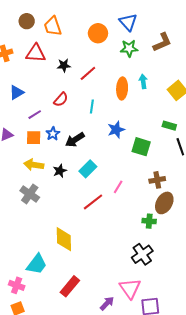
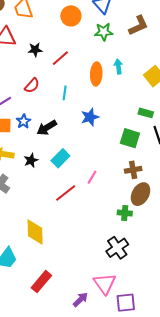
green square: (141, 147) -> (130, 138), moved

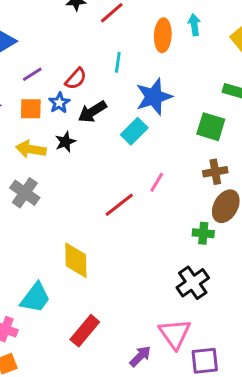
red semicircle: (32, 86) -> (76, 79), moved
blue star: (90, 117) -> (154, 97), size x1.4
cyan rectangle: (60, 158) -> (134, 131), moved
black star: (31, 160) -> (65, 142), moved

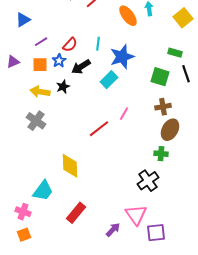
orange ellipse: (163, 35) -> (128, 16), turned -40
cyan line: (118, 62) -> (98, 44), moved
green cross: (203, 233) -> (161, 154), moved

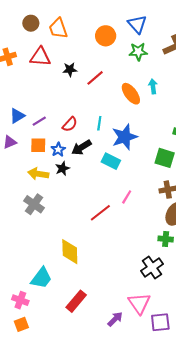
blue triangle: (23, 20) -> (17, 116), moved
blue star: (59, 61) -> (58, 150), moved
cyan rectangle: (109, 80) -> (111, 161), turned 72

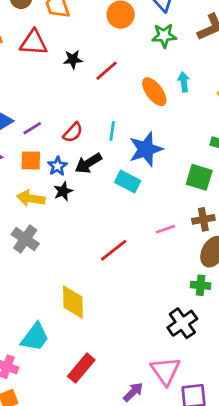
pink line: (127, 197) -> (165, 229), moved, turned 40

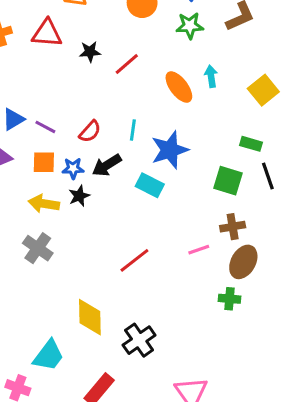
purple line: (32, 128) -> (45, 127), turned 60
blue star: (57, 166) -> (73, 168), turned 30
pink line: (165, 229) -> (199, 250), moved
black cross: (182, 323) -> (139, 340), moved

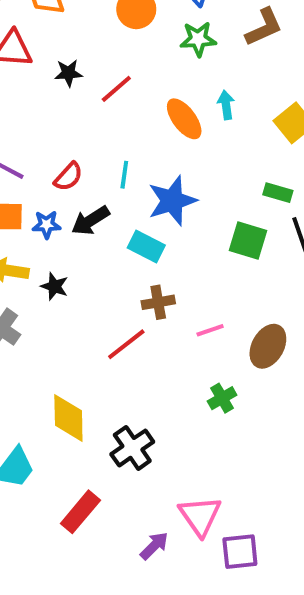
black star: (79, 196) -> (54, 286), moved, turned -30
brown cross: (233, 227) -> (158, 302), moved
green cross: (230, 299) -> (222, 398), moved, turned -35

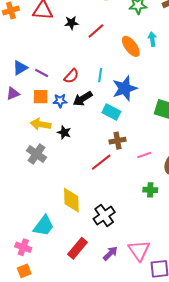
green cross: (222, 398) -> (150, 190), turned 32
purple arrow: (154, 546) -> (110, 253), moved

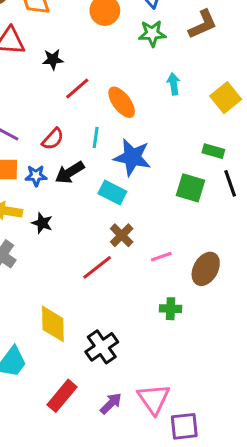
red line: (96, 31) -> (77, 88), moved
orange ellipse: (131, 46) -> (122, 102), moved
blue star: (125, 88) -> (132, 157), turned 30
brown cross: (117, 141) -> (122, 235), turned -35

